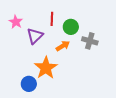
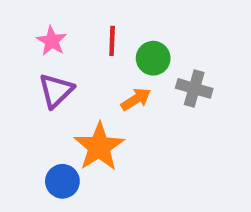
pink star: (16, 22) -> (52, 41), moved
purple triangle: (35, 36) -> (56, 91), moved

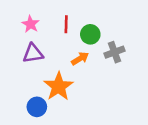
gray cross: (194, 88) -> (114, 52), turned -36
purple triangle: (56, 91) -> (33, 53), turned 35

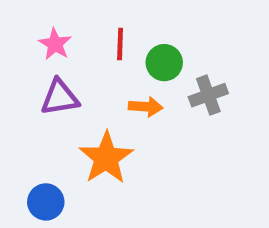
orange arrow: (80, 59) -> (146, 107), turned 36
blue circle: (37, 107) -> (46, 202), moved

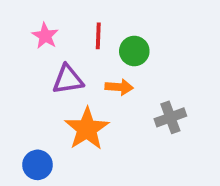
gray cross: (208, 95) -> (170, 117), moved
purple triangle: (60, 97) -> (68, 79), moved

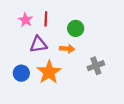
red line: (98, 36) -> (46, 19), moved
blue circle: (38, 165) -> (21, 73), moved

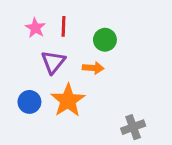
purple triangle: (38, 44) -> (53, 62), turned -42
gray cross: (96, 66) -> (133, 127), moved

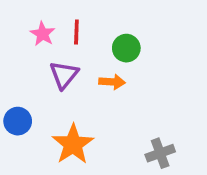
orange star: (68, 100) -> (73, 144), moved
blue circle: (29, 102) -> (18, 121), moved

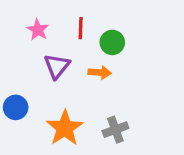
red line: (76, 32) -> (81, 28), moved
gray cross: (160, 153) -> (115, 130), moved

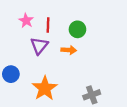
red line: (81, 28) -> (48, 25), moved
gray cross: (115, 130) -> (92, 95), moved

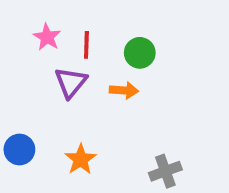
blue circle: (11, 74) -> (19, 150), moved
orange star: (45, 88) -> (81, 159), size x0.7

